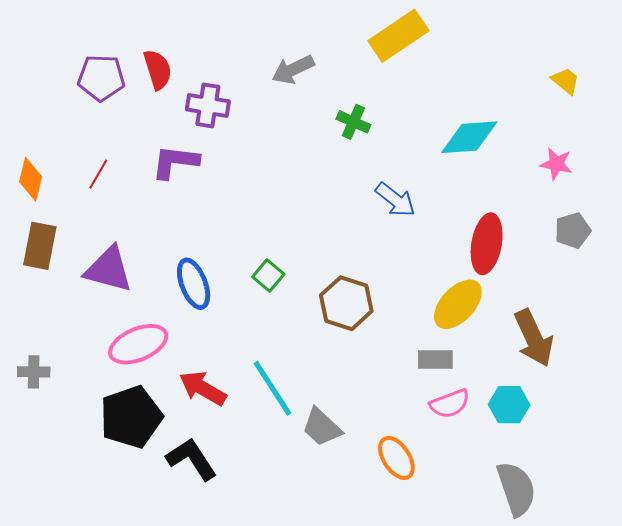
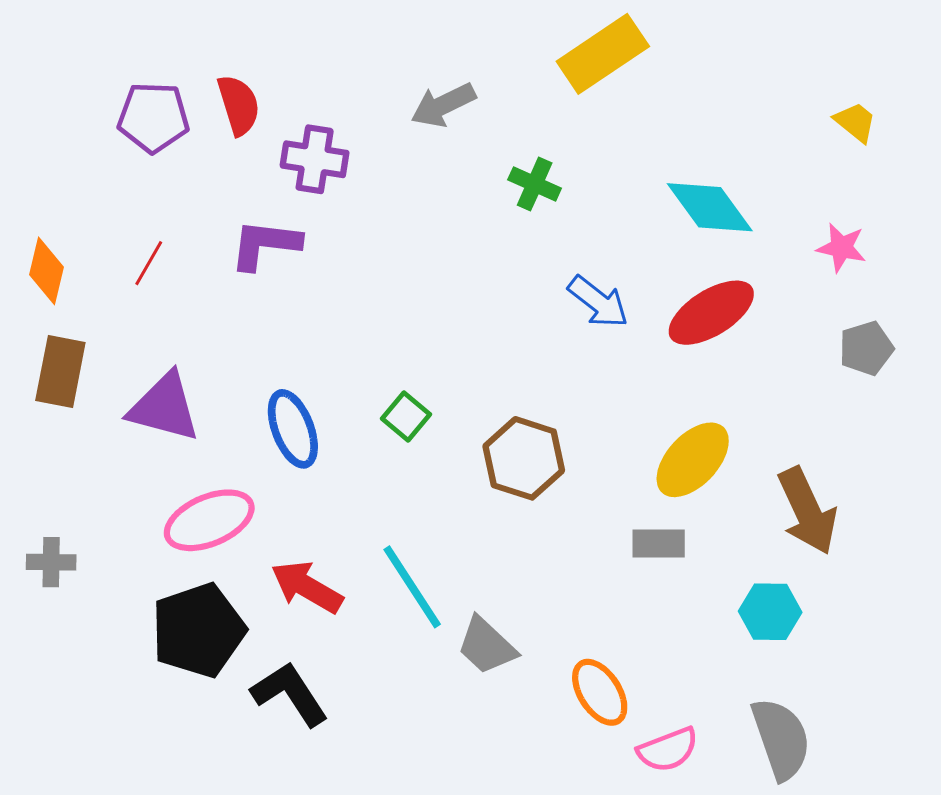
cyan diamond: (469, 137) -> (710, 207), turned 58
red ellipse: (487, 244) -> (711, 313), moved, turned 48
pink semicircle: (450, 404) -> (668, 750), moved

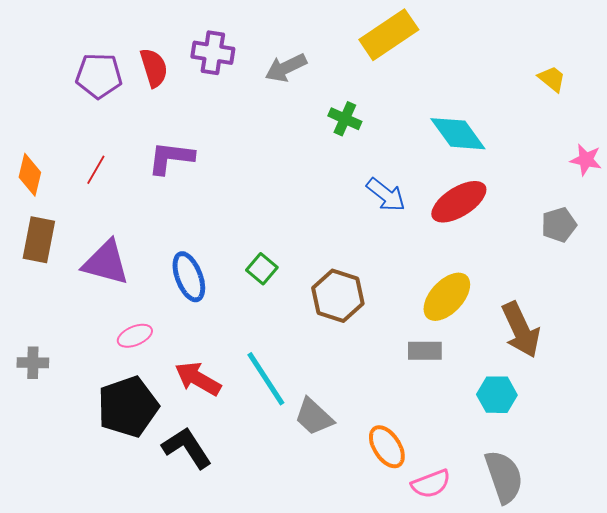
purple cross: (315, 159) -> (213, 53), moved
pink star: (841, 248) -> (586, 160), moved
pink ellipse: (209, 520) -> (135, 336), size x0.6

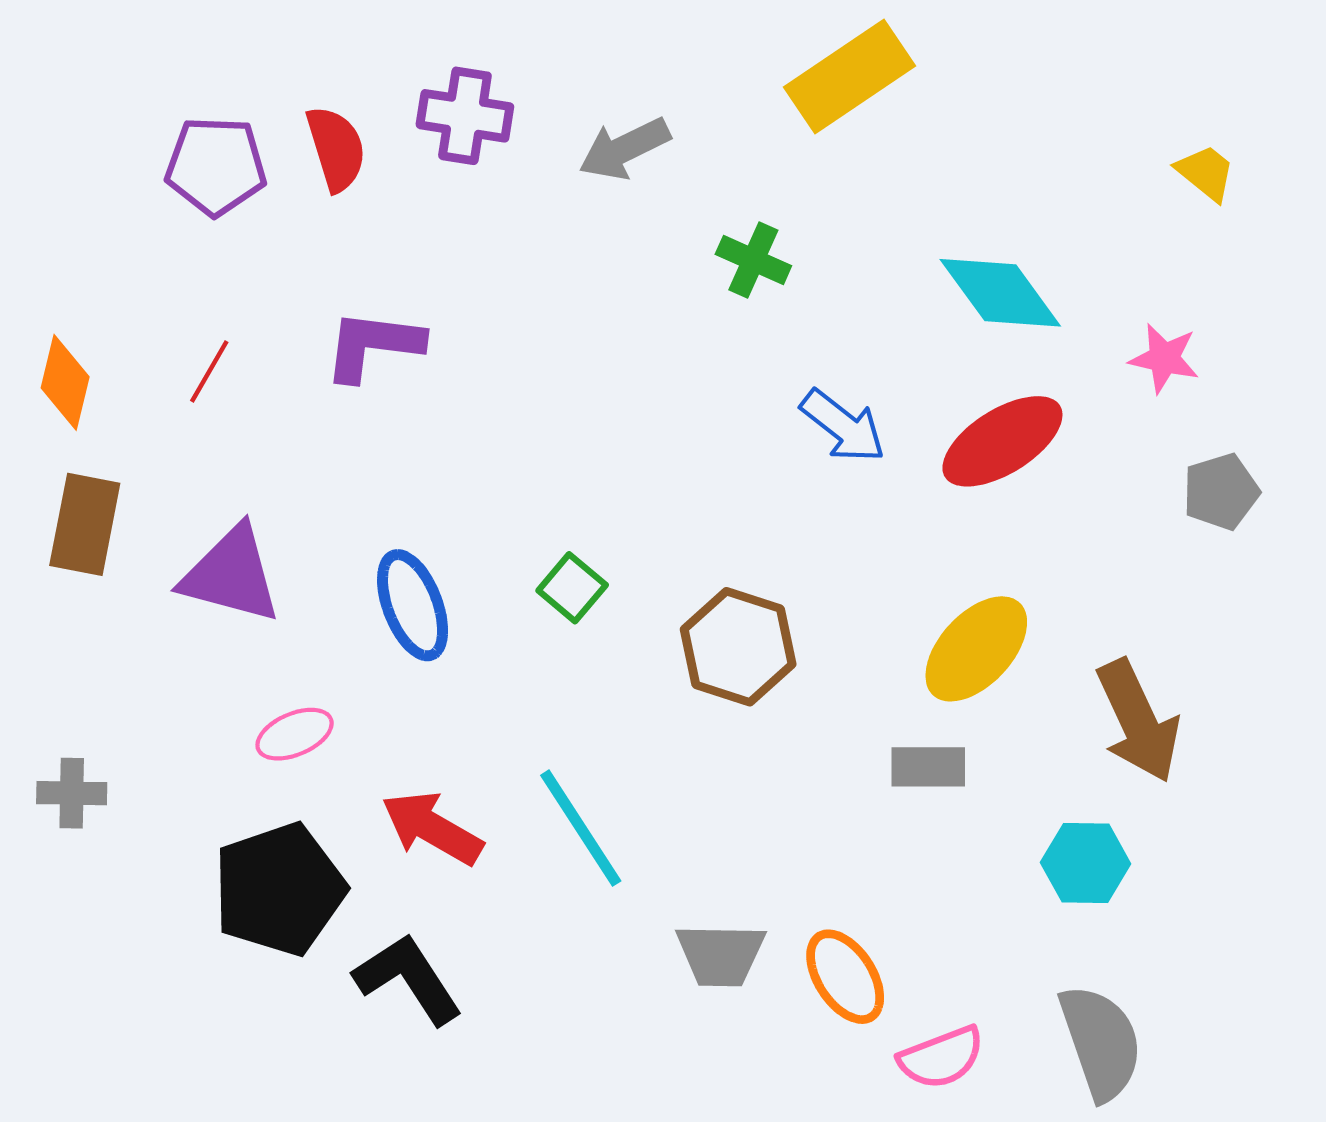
pink star: (586, 160) -> (1164, 358), moved
gray trapezoid: (314, 417) -> (721, 955), moved, turned -42

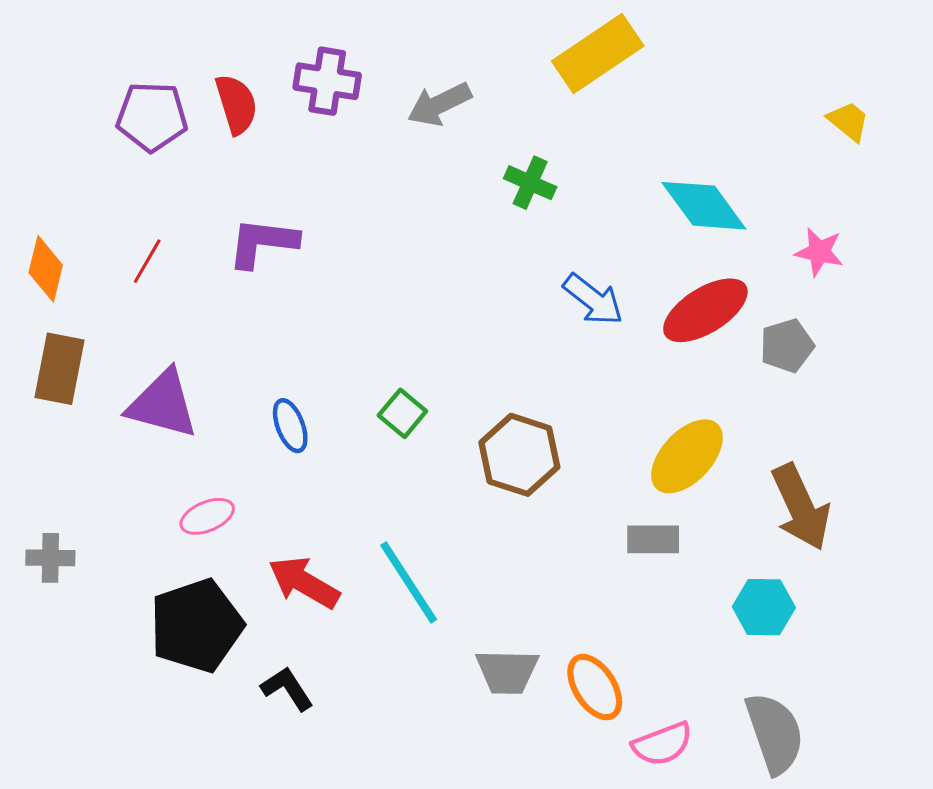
gray pentagon: (1221, 492) -> (787, 346), moved
blue ellipse: (413, 605) -> (290, 426), size x0.7
black L-shape: (408, 979) -> (287, 689), size x0.7

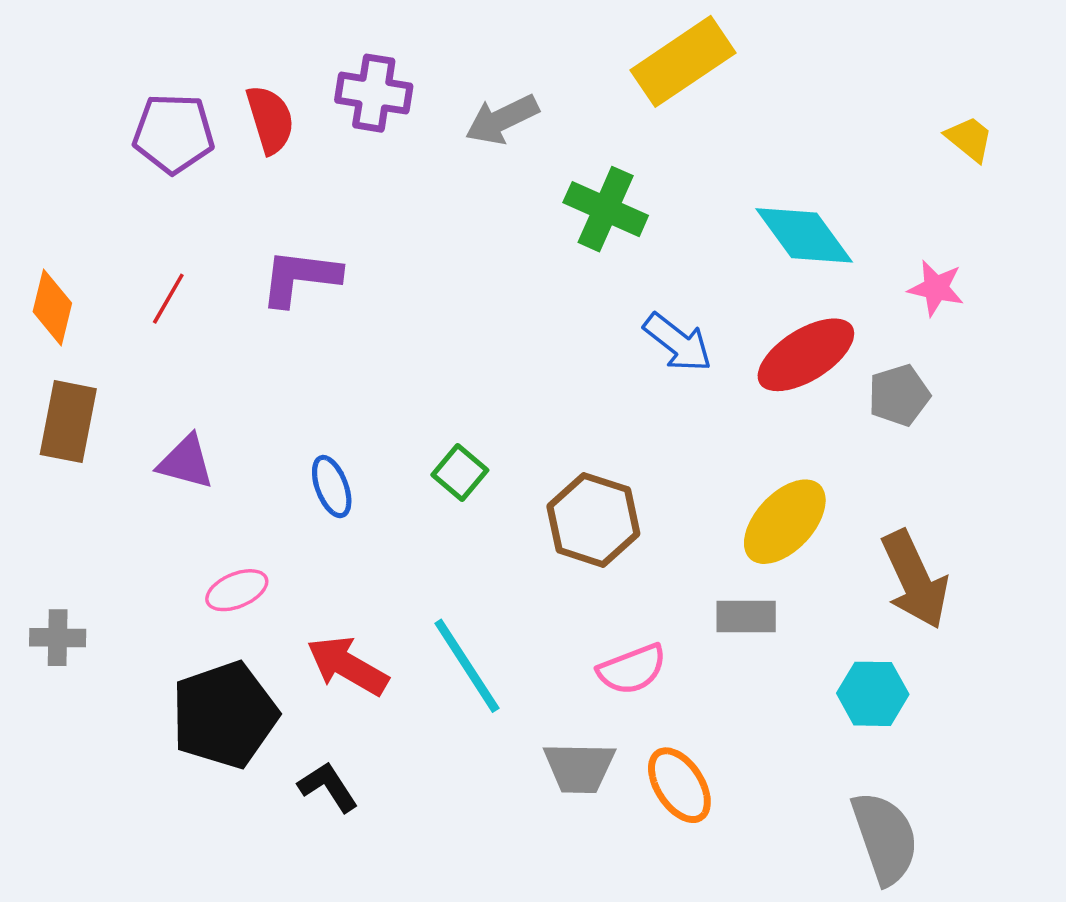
green cross: (530, 183) -> (606, 209), size x1.4
purple triangle: (163, 404) -> (186, 462), size x0.7
pink semicircle: (662, 744) -> (632, 669), moved

